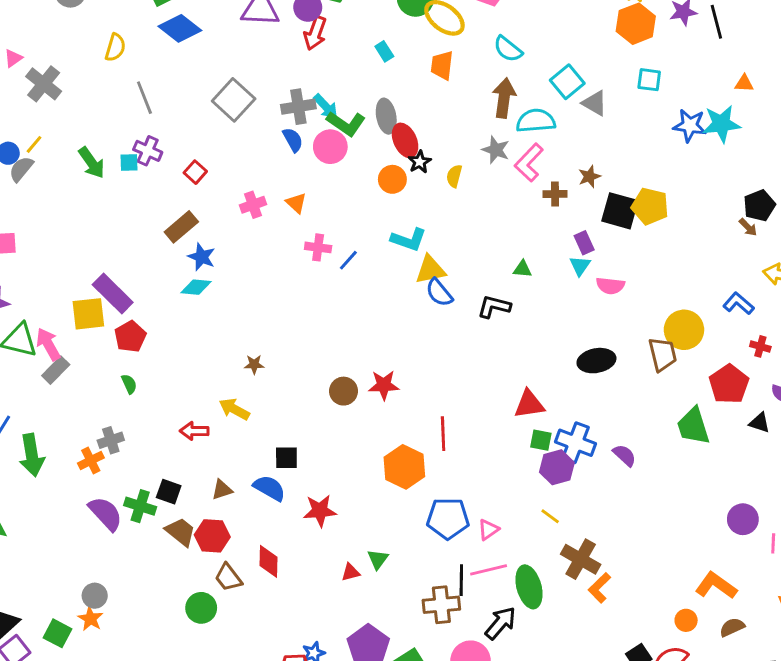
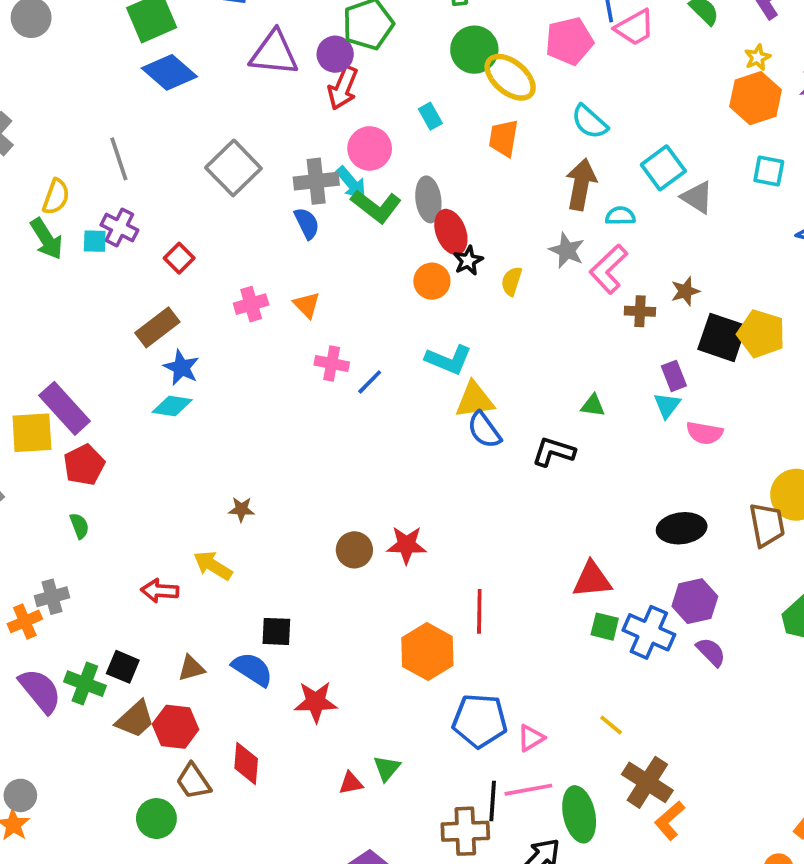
yellow semicircle: (115, 47) -> (56, 197), moved
cyan semicircle: (536, 121) -> (620, 216), size x0.6
pink circle: (330, 147) -> (370, 148), moved
purple hexagon: (557, 467) -> (695, 601), moved
brown trapezoid: (181, 532) -> (135, 719), turned 96

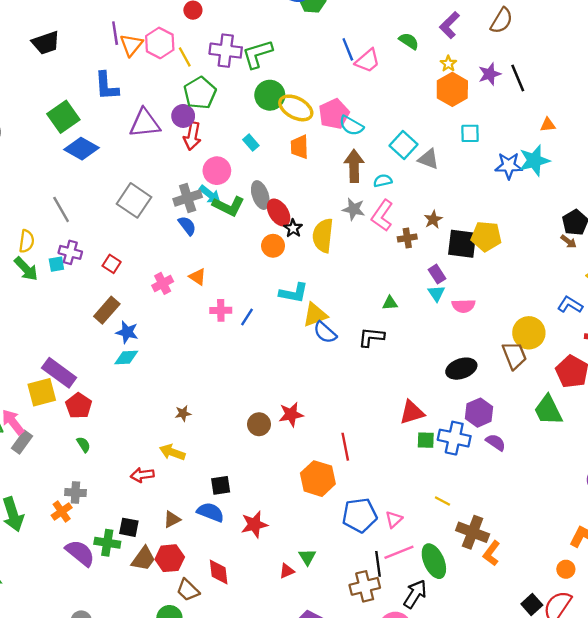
pink pentagon: (569, 41) -> (334, 114), moved
yellow semicircle: (512, 281) -> (323, 236), size x1.8
gray cross: (52, 597) -> (75, 493), turned 30

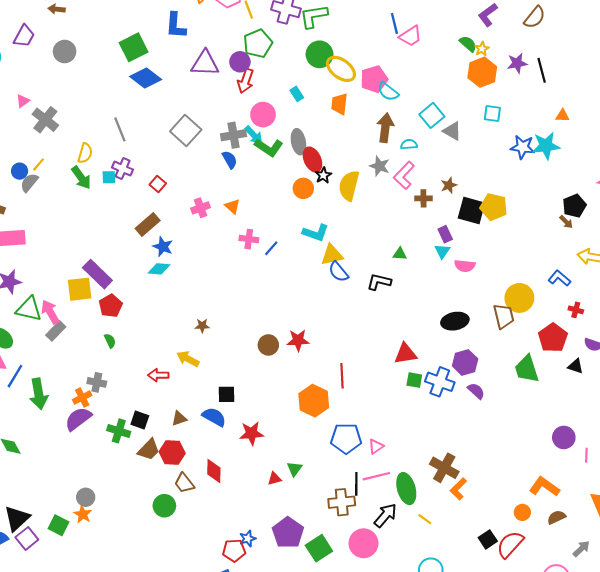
green semicircle: (409, 41) -> (468, 44), moved
yellow line: (442, 501) -> (425, 519), moved
purple semicircle: (80, 553) -> (78, 419), moved, turned -84

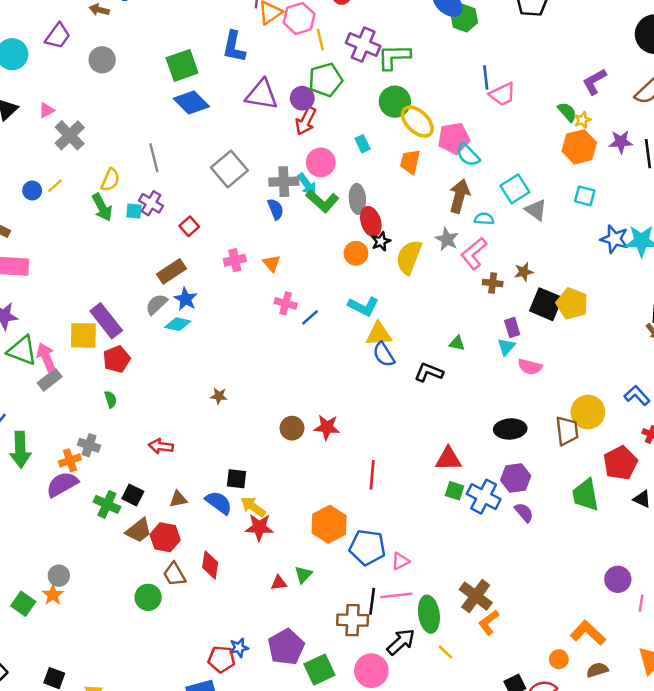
gray semicircle: (29, 183) -> (156, 304), moved
yellow arrow: (188, 359) -> (253, 507), moved
orange hexagon: (314, 401) -> (329, 524), moved

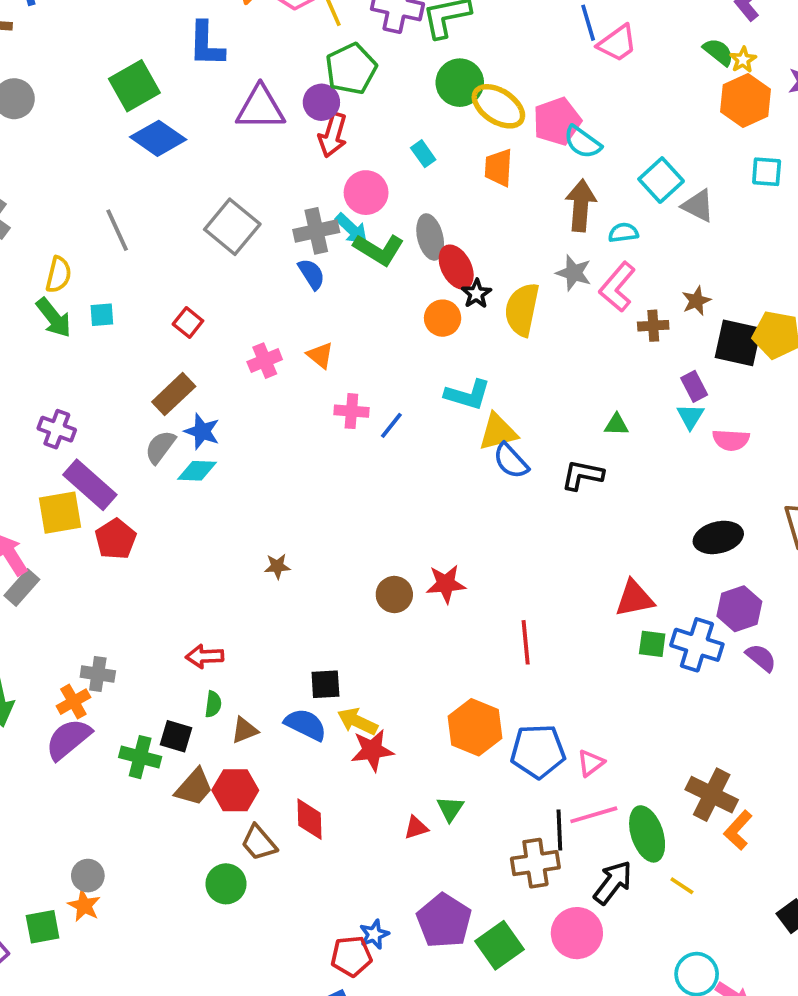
purple cross: (151, 203) -> (57, 429), moved
green semicircle: (111, 399) -> (213, 704), moved, turned 35
green square: (23, 604) -> (43, 927), turned -35

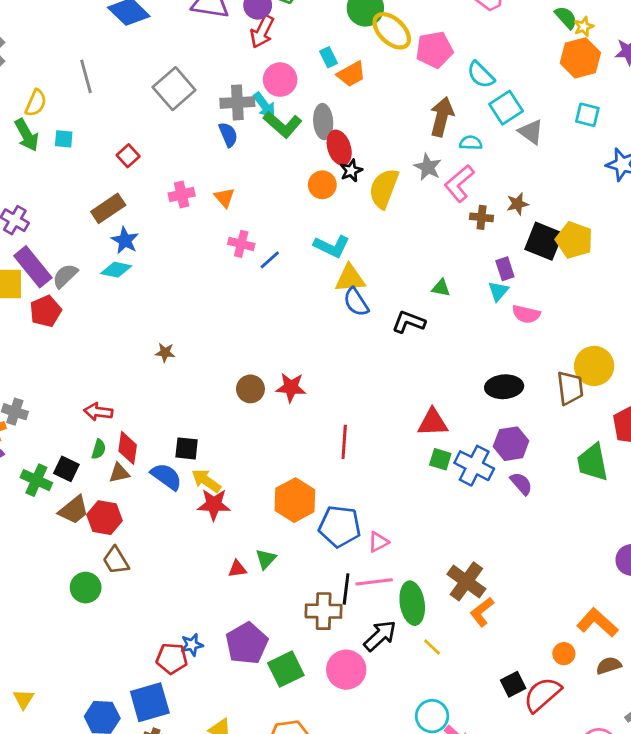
cyan semicircle: (582, 142) -> (481, 75), moved
orange trapezoid: (498, 168) -> (351, 74), moved, turned -132
gray semicircle: (160, 447) -> (65, 276), moved
red diamond: (309, 819) -> (128, 448), moved

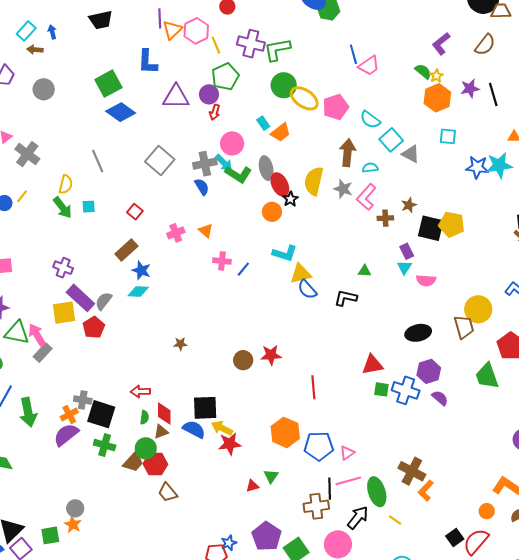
red arrow: (262, 32) -> (215, 112), size x0.7
yellow semicircle: (384, 188) -> (314, 181), moved
black square: (187, 448) -> (205, 408), size x1.5
black square: (66, 469) -> (101, 414), moved, size x1.6
green circle: (86, 588) -> (146, 448), moved

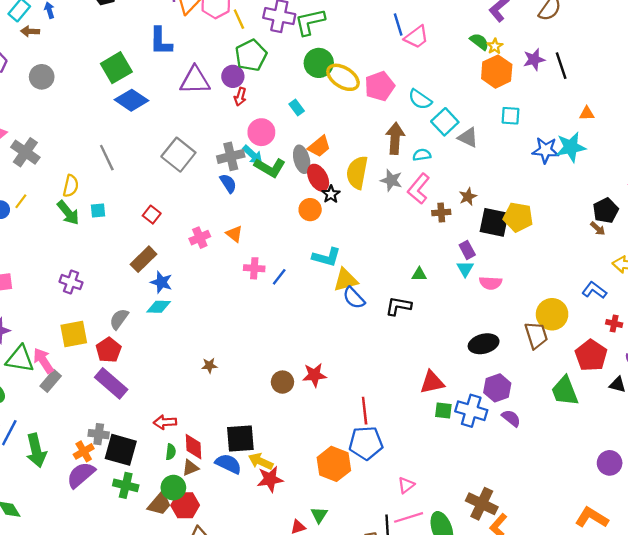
orange trapezoid: (281, 132) -> (319, 146), moved
purple rectangle: (80, 298) -> (111, 383), moved
blue pentagon: (319, 446) -> (366, 443), moved

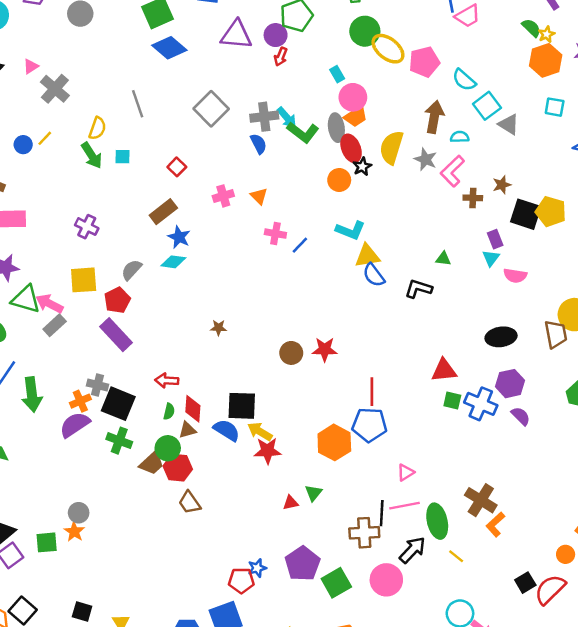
pink circle: (261, 132) -> (353, 97), moved
pink arrow: (43, 361) -> (49, 304), turned -36

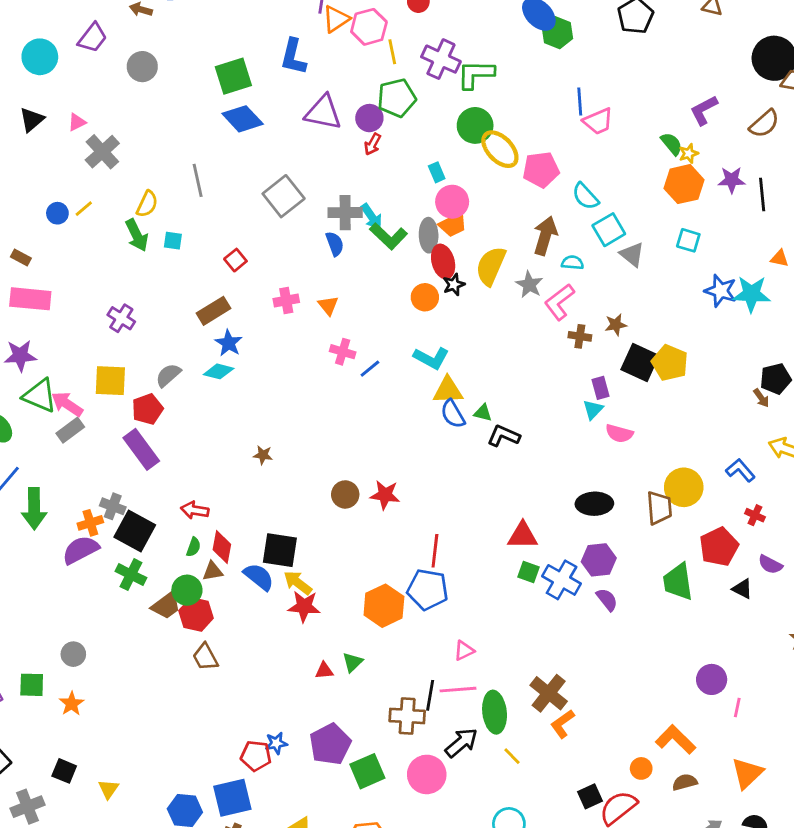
green triangle: (443, 259) -> (483, 413), moved
orange star: (74, 532) -> (72, 704), moved

